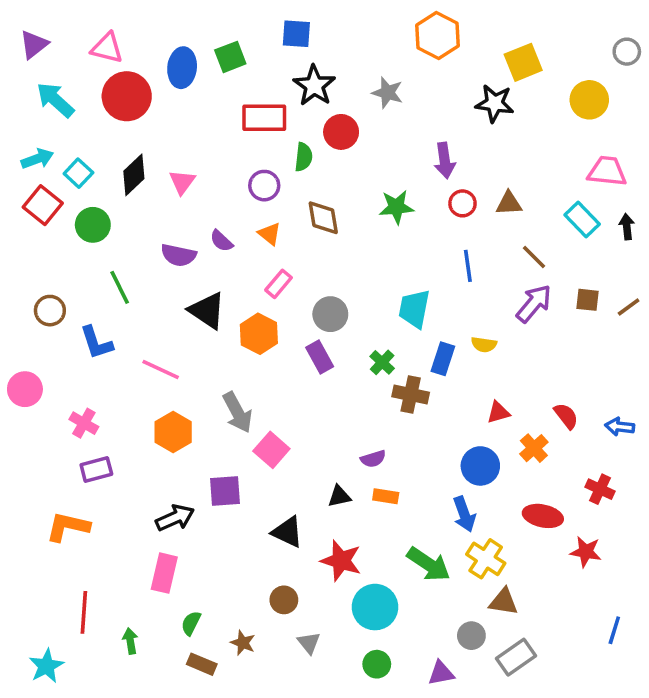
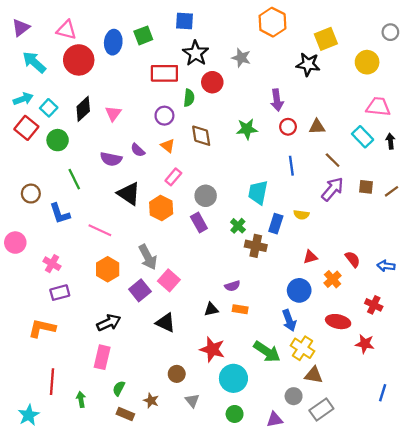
purple square: (225, 491) -> (140, 290), moved, turned -35
black triangle: (287, 532) -> (166, 323), moved

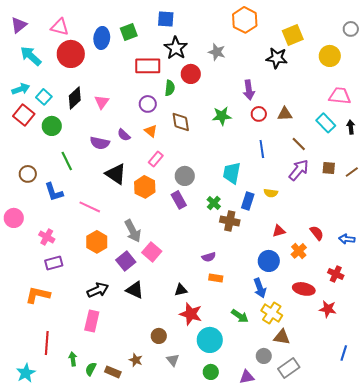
black triangle: (211, 309) -> (181, 290), moved
black triangle: (166, 323) -> (135, 290), moved
green arrow: (267, 352) -> (240, 316), size x0.7
green semicircle: (119, 388) -> (91, 369), moved

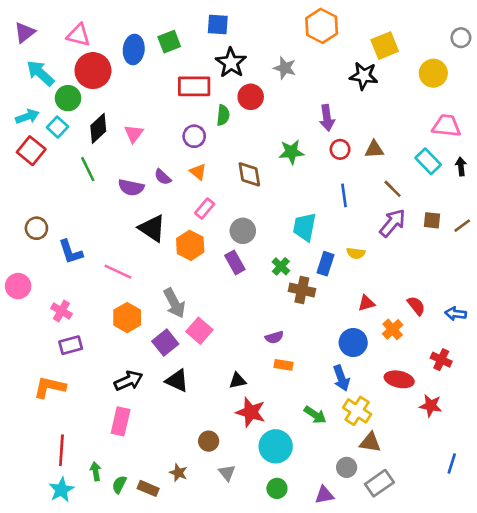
brown diamond: (181, 122) -> (249, 174), moved
green circle: (52, 126) -> (68, 98), moved
green line: (67, 161) -> (88, 169), moved
cyan star: (26, 373) -> (61, 490), moved

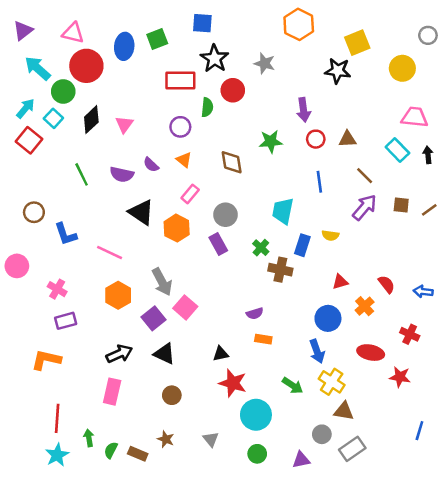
cyan arrow: (27, 117) -> (25, 109), turned -30
green line: (88, 169) -> (82, 174), moved
brown circle: (209, 441) -> (172, 395), moved

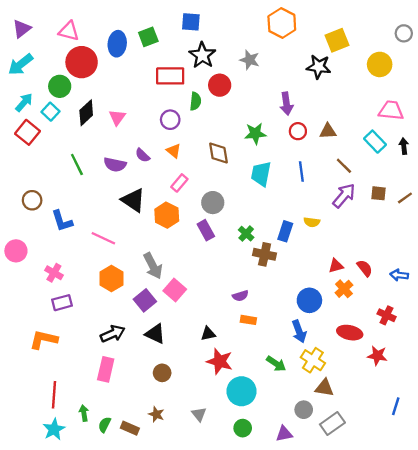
cyan arrow: (38, 68) -> (21, 64), moved, turned -80
cyan trapezoid: (283, 211) -> (261, 174), moved
red triangle: (340, 282) -> (336, 266), moved

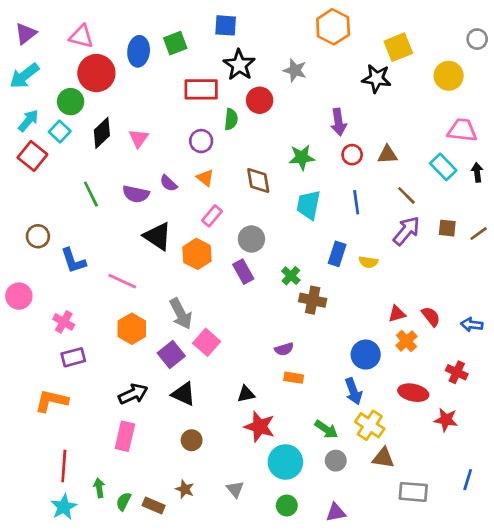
blue rectangle: (285, 231) -> (337, 254), moved
gray circle: (304, 410) -> (336, 461), moved
gray rectangle: (332, 423) -> (413, 492), moved, turned 40

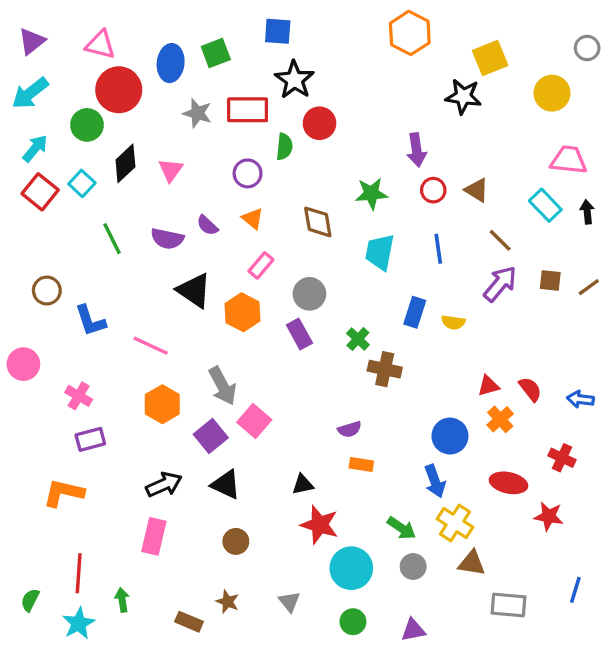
gray star: (295, 70) -> (197, 113), moved
cyan square: (60, 132) -> (82, 183), moved
brown triangle: (387, 155) -> (477, 190), turned 35
green semicircle: (124, 501) -> (30, 600), moved

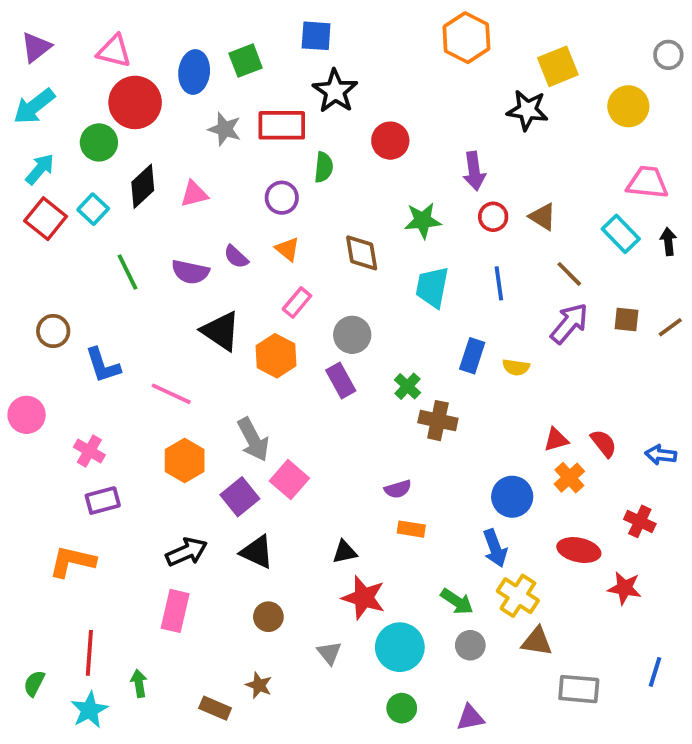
red circle: (319, 123) -> (390, 141), moved
pink triangle: (171, 170) -> (194, 194), turned 40
gray triangle: (289, 602) -> (329, 653), moved

